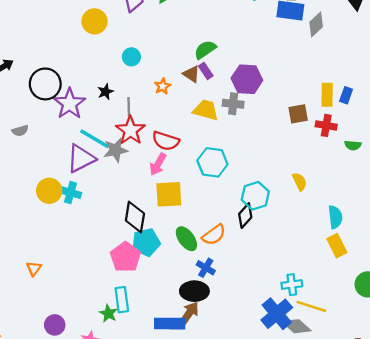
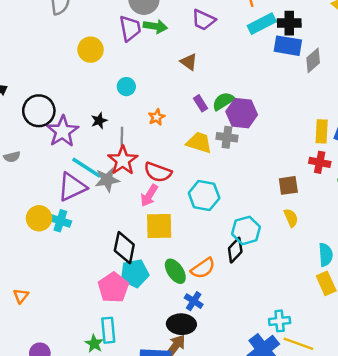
green semicircle: (205, 50) -> (223, 101), moved
brown triangle: (191, 74) -> (189, 62), moved
brown square: (298, 114) -> (288, 185), moved

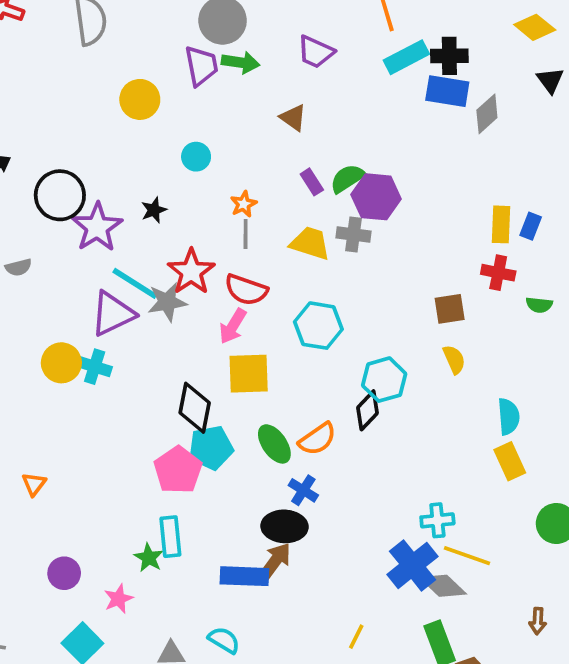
gray line: (122, 136) -> (246, 234), moved

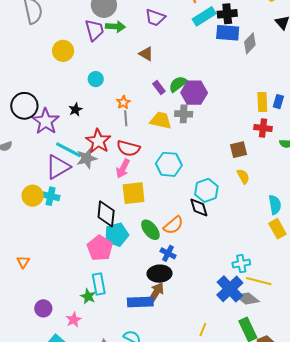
black diamond: (367, 410) -> (199, 208), turned -55

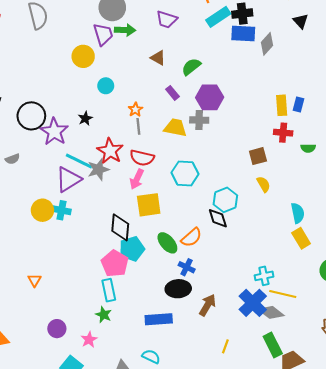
yellow circle: (63, 51) -> (83, 56), moved
green semicircle: (178, 84) -> (191, 67), moved
cyan rectangle: (99, 284) -> (109, 290), moved
brown arrow: (156, 293) -> (207, 305), moved

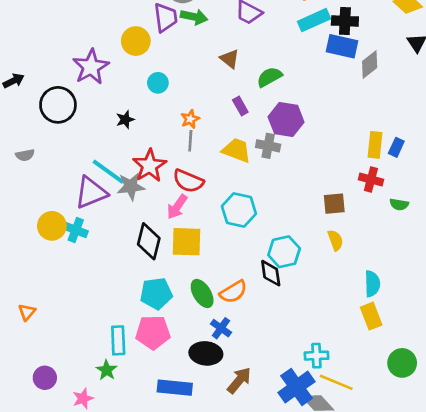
purple star: (54, 132) -> (91, 67), moved
black diamond: (120, 227) -> (149, 241), moved
pink pentagon: (115, 263) -> (153, 332), moved, turned 30

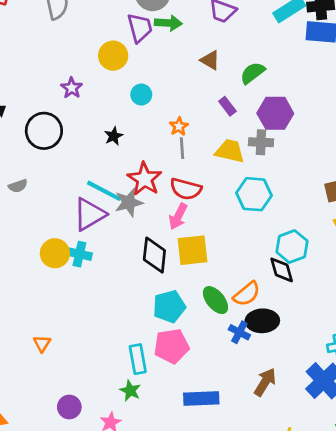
purple star: (91, 67) -> (72, 88), size x0.6
cyan hexagon: (239, 210) -> (254, 194), moved
black ellipse: (206, 353) -> (262, 321), moved

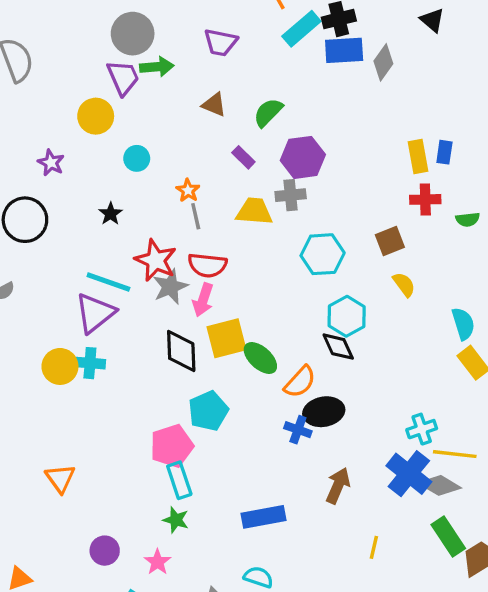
cyan hexagon: (254, 194) -> (323, 254), moved
gray star: (129, 203) -> (170, 287), moved
green ellipse: (215, 300) -> (260, 358), moved
orange triangle: (42, 344) -> (60, 478), size x1.4
pink pentagon: (172, 346) -> (172, 446), moved

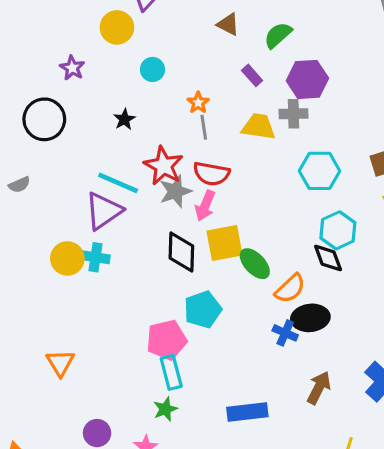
green star: (176, 520) -> (165, 409), turned 30

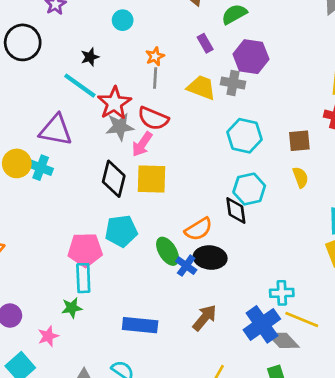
cyan line: (118, 183) -> (80, 86), moved
purple triangle: (104, 211) -> (56, 130), turned 33
green ellipse: (255, 264) -> (168, 251), moved

